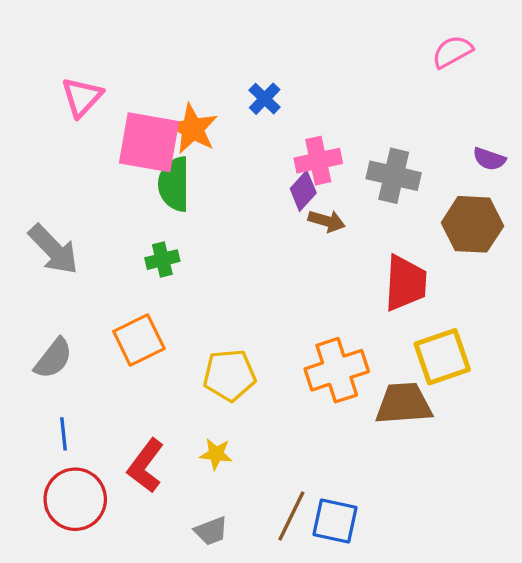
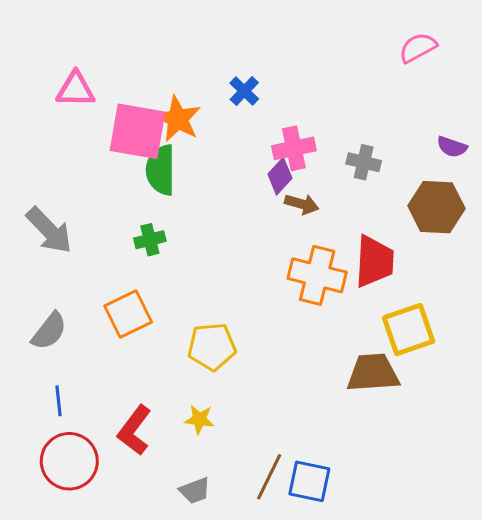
pink triangle: (82, 97) -> (76, 89), turned 48
gray cross: (394, 176) -> (364, 162), size x0.7
orange cross: (337, 370) -> (317, 275), moved, turned 32

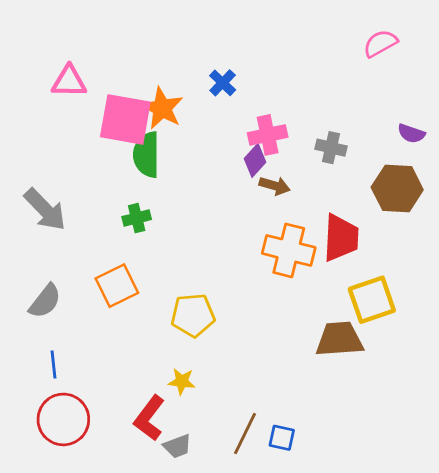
red L-shape: (134, 430) -> (149, 418), moved
blue square: (309, 481) -> (282, 438), size x0.7

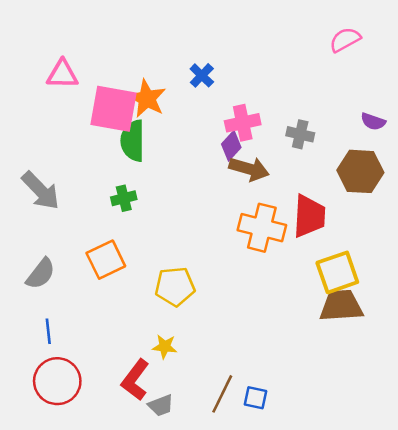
brown arrow: (275, 186) -> (249, 169), size x1.4
brown trapezoid: (339, 339) -> (341, 306), moved

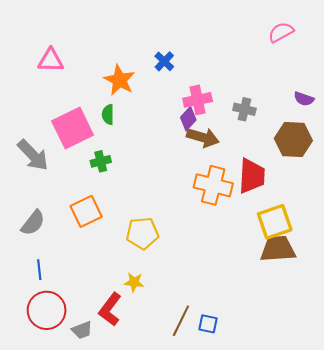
pink square: (114, 109) -> (73, 128), moved, turned -36
green semicircle: (133, 141) -> (108, 114), size x0.6
gray trapezoid: (161, 405) -> (82, 330), moved

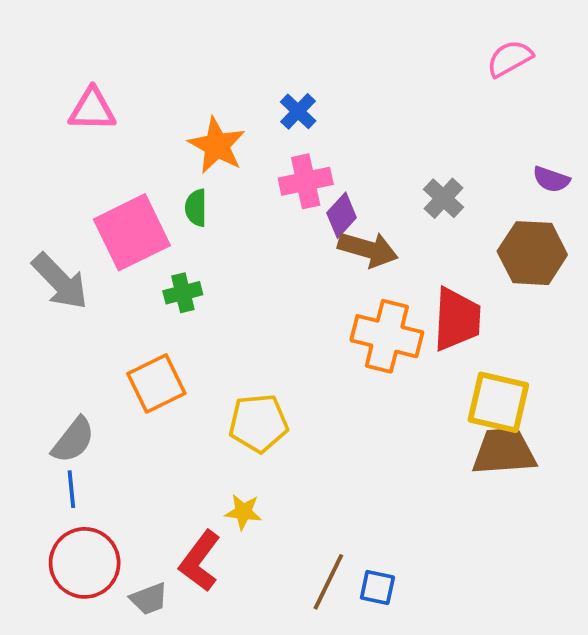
pink cross: (198, 100) -> (306, 181), moved
gray cross: (244, 109) -> (444, 198), turned 30
yellow square: (275, 222) -> (498, 402), turned 32
gray semicircle: (33, 223) -> (73, 440), moved

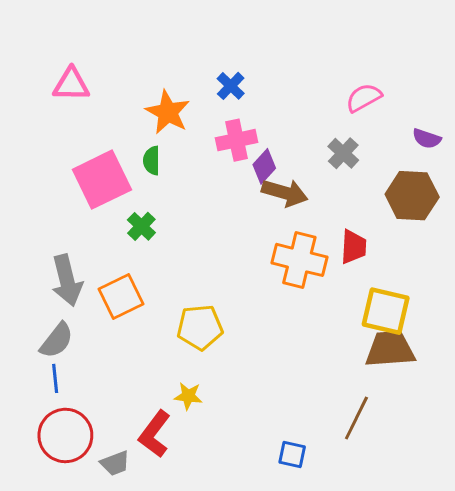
pink semicircle: (510, 58) -> (364, 98), moved
gray arrow: (60, 281) -> (67, 280), moved, turned 30
green cross: (183, 293) -> (141, 226), turned -32
red trapezoid: (457, 319) -> (354, 247), size x0.7
brown line: (328, 582) -> (356, 418), moved

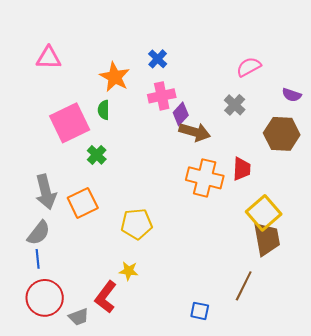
yellow square: (386, 311) -> (264, 213), turned 36
brown trapezoid: (390, 349) -> (267, 239), turned 84

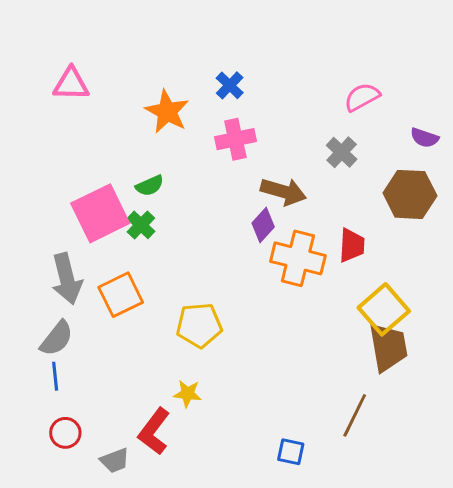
green semicircle: (104, 110) -> (150, 186), moved, turned -114
purple diamond: (181, 114) -> (263, 225), moved
pink square: (70, 123) -> (100, 213), moved
red circle: (45, 298) -> (65, 433), size x0.6

